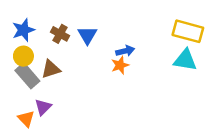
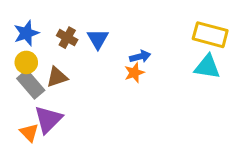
purple triangle: (43, 107) -> (48, 119), size x1.5

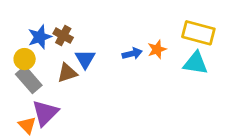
blue star: (26, 33) -> (40, 37), moved
blue triangle: (98, 39) -> (85, 59), moved
orange star: (134, 73) -> (157, 49), moved
brown triangle: (57, 77) -> (67, 73), moved

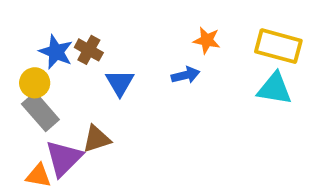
blue star: (40, 37) -> (56, 52), turned -30
orange star: (157, 49) -> (207, 40), moved, turned 30
brown triangle: (67, 73) -> (97, 139), moved
orange triangle: (27, 125) -> (39, 176), turned -36

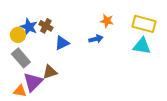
yellow circle: (35, 83) -> (18, 35), moved
blue triangle: (120, 83) -> (62, 43), turned 35

